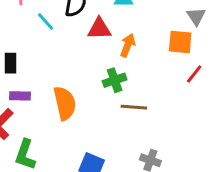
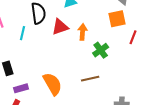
cyan line: (46, 21) -> (23, 33), turned 72
green cross: (115, 80) -> (101, 50), moved
brown line: (134, 107) -> (90, 79), moved

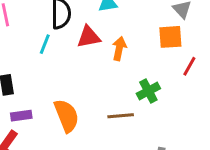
cyan line: (23, 33) -> (45, 44), moved
green cross: (101, 50) -> (148, 91), moved

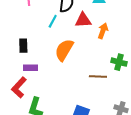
green cross: (148, 91) -> (119, 62), turned 35
orange semicircle: (67, 116) -> (64, 50), moved, turned -135

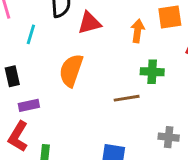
cyan line: (53, 21) -> (31, 34), moved
orange arrow: (103, 31) -> (138, 31), moved

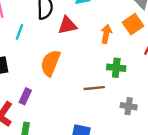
orange square: (170, 17) -> (133, 24), turned -30
purple rectangle: (29, 105) -> (25, 96), moved, turned -56
gray cross: (169, 137) -> (129, 106), moved

